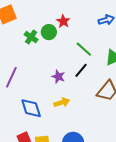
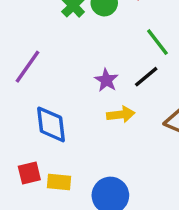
yellow arrow: (62, 102) -> (121, 115), moved

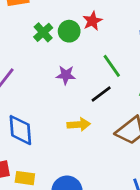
purple star: (106, 80) -> (66, 75), moved, turned -30

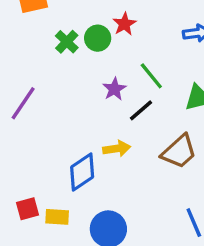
purple star: (66, 75) -> (114, 89), moved, turned -30
blue diamond: (20, 130) -> (82, 172), moved, turned 64

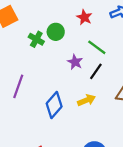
red star: (125, 24) -> (84, 17), moved
blue diamond: (82, 172) -> (54, 105), moved

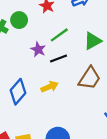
green line: (97, 47) -> (59, 35), turned -72
black line: (96, 71) -> (59, 59), turned 35

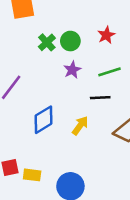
purple star: (38, 49) -> (72, 70), moved
yellow arrow: (50, 87) -> (80, 126), turned -49

